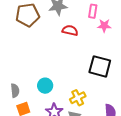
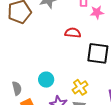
red semicircle: (70, 30) -> (73, 33), moved

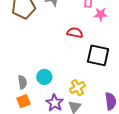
gray semicircle: (17, 88) -> (22, 82), moved

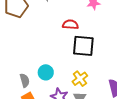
black square: (98, 55) -> (83, 46), moved

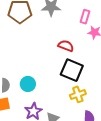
yellow cross: (80, 79) -> (78, 94), moved

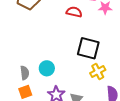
red semicircle: (66, 46) -> (74, 12), moved

